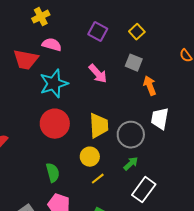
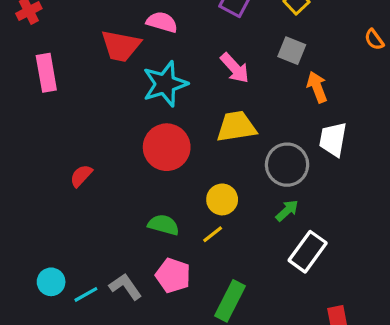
yellow trapezoid: (99, 126) -> (236, 127), moved, turned -96
green semicircle: (53, 173) -> (164, 225), turned -60
yellow line: (98, 179) -> (213, 234), moved

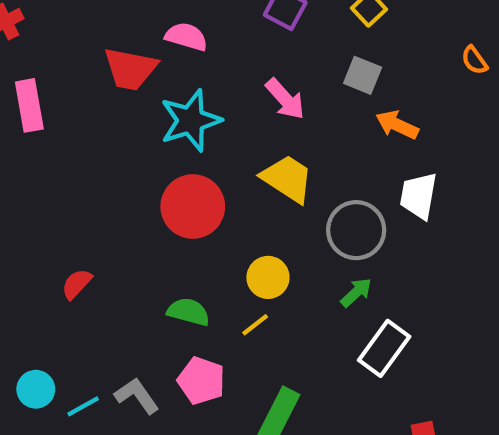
orange arrow: (317, 87) -> (397, 125), turned -44
yellow trapezoid: (236, 127) -> (287, 179), turned 42
red semicircle: (81, 176) -> (77, 284), moved

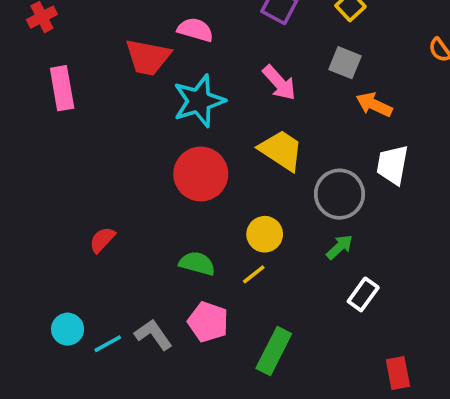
white rectangle: (384, 348) -> (363, 294), size x0.7

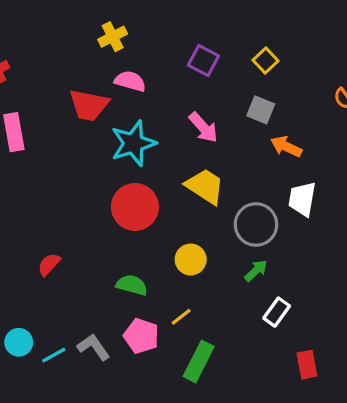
yellow line: (254, 274) -> (181, 317), moved
red rectangle: (398, 373) -> (307, 365), moved

